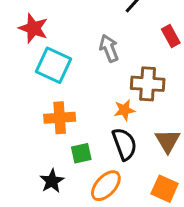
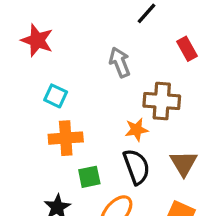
cyan square: (53, 65) -> (56, 96), moved, size x0.6

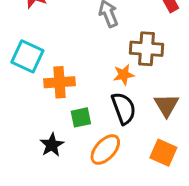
cyan square: (56, 96) -> (27, 56), moved, size x1.5

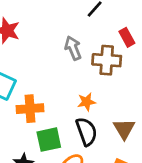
brown cross: (147, 49) -> (107, 60), moved
green square: (81, 117) -> (49, 140), size x1.4

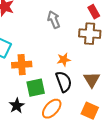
brown cross: (107, 60) -> (90, 34), moved

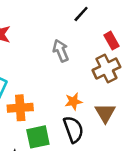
brown cross: (90, 34) -> (106, 68), turned -30
brown triangle: (92, 80) -> (105, 113), moved

